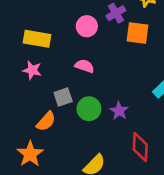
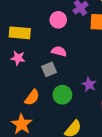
gray square: (63, 97) -> (49, 69), moved
green circle: (89, 109) -> (62, 95), moved

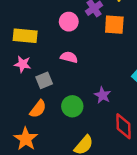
gray square: (49, 69) -> (44, 80), moved

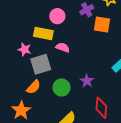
pink circle: (69, 22) -> (57, 16), moved
yellow rectangle: (25, 36) -> (43, 33), moved
gray square: (44, 80) -> (41, 64), size x1.5

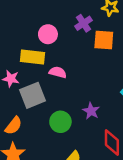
orange semicircle: (33, 87) -> (13, 126), moved

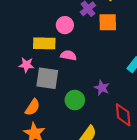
pink circle: (48, 34) -> (65, 25), moved
gray square: (32, 95) -> (47, 78), turned 35

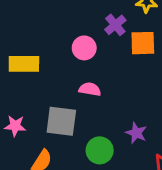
yellow rectangle: (44, 43) -> (24, 64), moved
pink star: (26, 65) -> (15, 126), moved

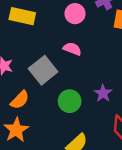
gray square: (61, 121) -> (43, 70), turned 32

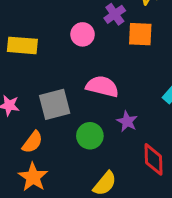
pink semicircle: (72, 49) -> (102, 86), moved, size x1.5
gray square: (43, 70) -> (55, 104), turned 32

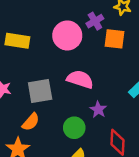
pink circle: (83, 34) -> (67, 35), size x1.5
green circle: (90, 136) -> (74, 128), moved
orange semicircle: (33, 142) -> (31, 122), moved

